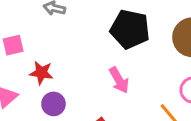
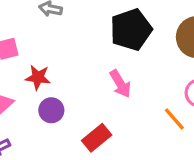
black pentagon: (130, 29) -> (131, 30), turned -30

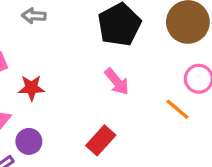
purple circle: (51, 110) -> (29, 141), moved

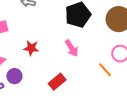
red star: (31, 88) -> (31, 48), moved

